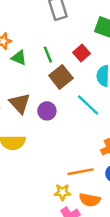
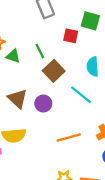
red square: (82, 53) -> (71, 36), moved, turned -32
orange line: (81, 172) -> (69, 138), moved

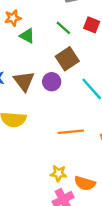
green line: (40, 51) -> (63, 28), moved, turned -32
purple circle: (43, 104) -> (52, 82), moved

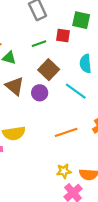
green line: (63, 28) -> (39, 44), turned -48
brown triangle: (24, 81) -> (15, 86), moved

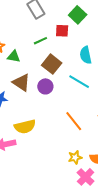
green square: (81, 20) -> (78, 15), turned 36
orange line: (66, 132) -> (74, 121), turned 75

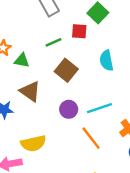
cyan line: (79, 82) -> (100, 108), moved, turned -50
purple circle: (45, 86) -> (69, 109), moved

